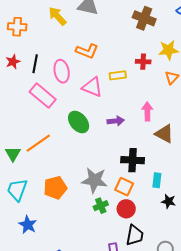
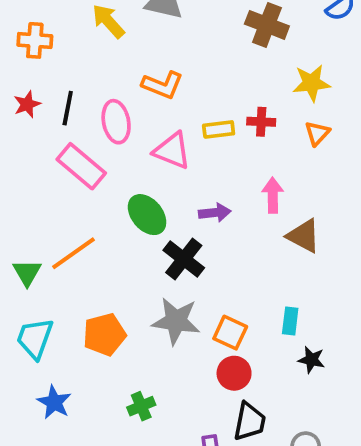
red cross: (143, 62) -> (261, 122), moved
black cross: (133, 160) -> (184, 259), moved, turned 35
green cross: (101, 206) -> (141, 406), moved

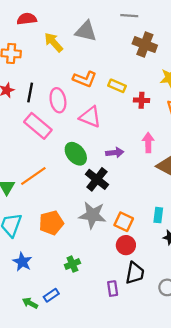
yellow rectangle: (219, 129) -> (117, 86), moved, turned 30

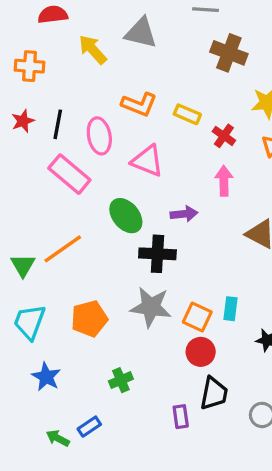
red cross: (142, 100) -> (224, 136), turned 32
pink arrow: (148, 143) -> (224, 181), moved
black cross: (97, 179) -> (157, 254), turned -35
cyan rectangle: (158, 215) -> (231, 309), moved

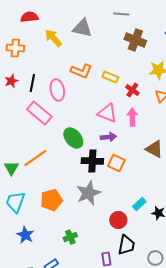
pink triangle: (147, 161) -> (107, 113), moved
gray star: (151, 307) -> (88, 193), turned -30
cyan rectangle: (231, 309) -> (139, 204), moved, turned 40
orange square: (197, 317) -> (116, 163), moved

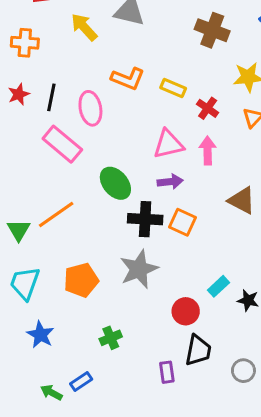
pink triangle: (107, 113) -> (168, 144), turned -35

